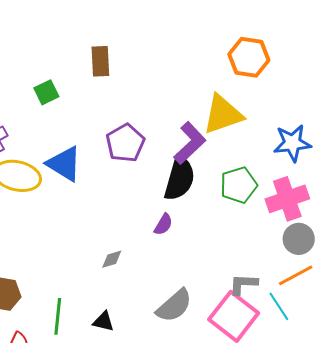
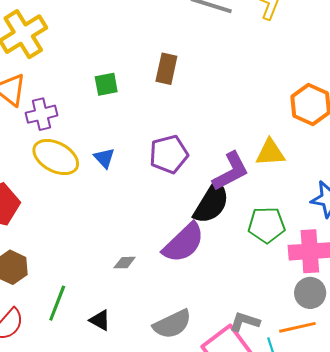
yellow triangle: (223, 114) -> (270, 153), size x0.7
blue triangle: (64, 164) -> (104, 158), size x0.6
purple semicircle: (163, 224) -> (184, 243), size x2.0

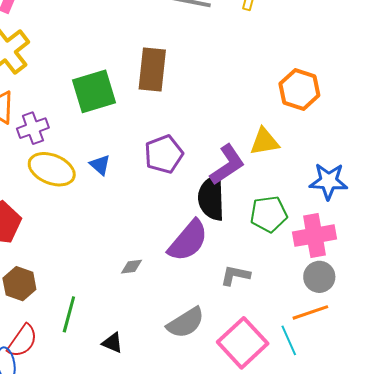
brown rectangle: (166, 69) -> (152, 70), size x1.4
green square: (106, 84) -> (94, 91), size x1.8
black semicircle: (211, 203) -> (211, 198), turned 153
black triangle: (100, 320) -> (112, 343), moved
gray L-shape: (245, 322) -> (235, 275), moved

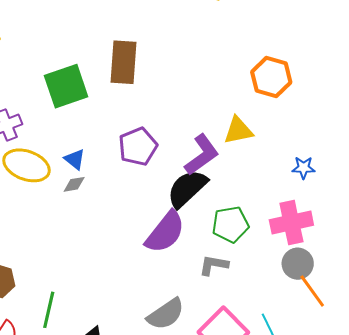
blue star: (328, 181) -> (304, 168), size x0.6
black semicircle: (211, 198) -> (187, 188), turned 51
green pentagon: (269, 214) -> (230, 224), moved
gray diamond: (132, 267) -> (74, 184), moved
orange line: (310, 312) -> (312, 291), moved, turned 75

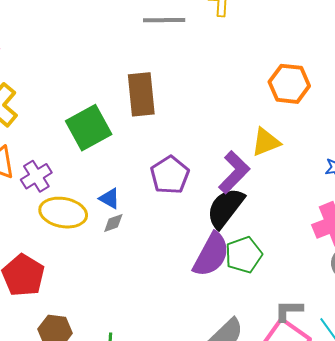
green pentagon: (230, 224) -> (244, 255), moved
gray L-shape: (214, 265) -> (289, 311), moved

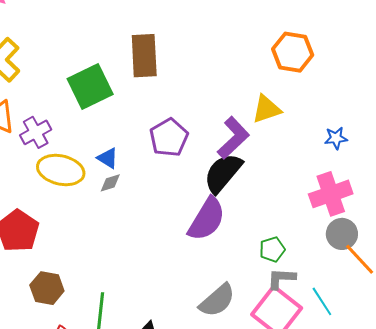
green pentagon: (244, 255) -> (272, 249), moved, size x0.7

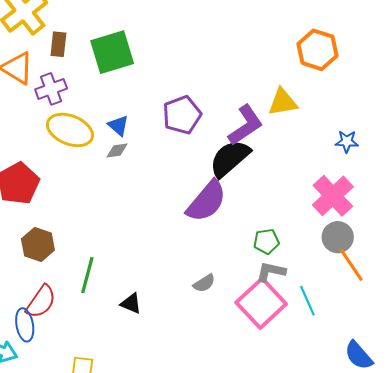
brown rectangle: (144, 56) -> (58, 44), moved, size x0.6
pink cross: (331, 194) -> (333, 196), turned -33
gray semicircle: (217, 300) -> (204, 283), size x0.6

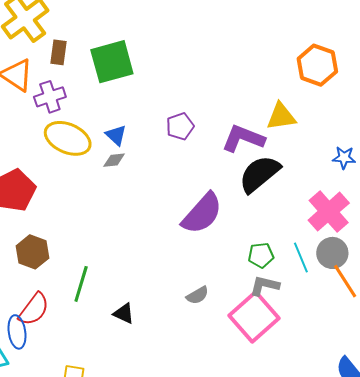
purple pentagon: (182, 115) -> (180, 126), size x0.7
purple L-shape: (245, 125) -> (243, 138), turned -126
black semicircle: (230, 158) -> (259, 174), moved
cyan line: (307, 301) -> (301, 257), moved

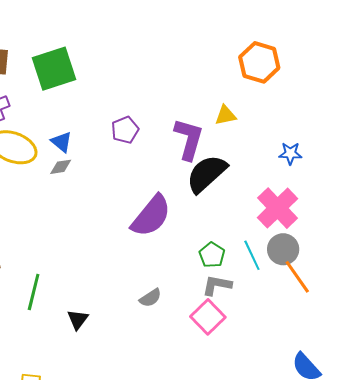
yellow triangle: (281, 116) -> (226, 115), size x0.7
purple L-shape: (243, 138) -> (189, 139), turned 87
green pentagon: (261, 255) -> (212, 255), turned -30
black triangle: (124, 313) -> (78, 319), turned 45
pink square: (254, 317) -> (208, 317), size x0.7

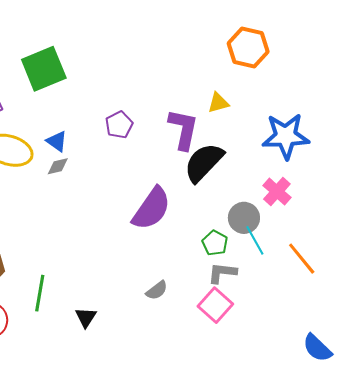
blue star: (290, 153) -> (286, 136), size x2.0
pink cross: (277, 208) -> (277, 191), size x0.7
gray circle: (283, 249) -> (244, 218), moved

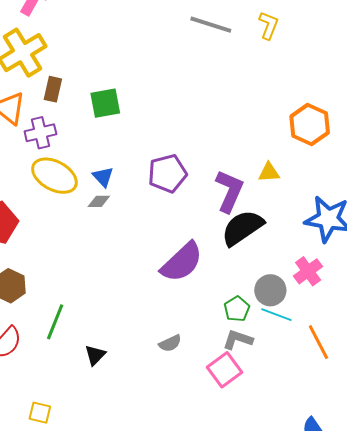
green square: (44, 69) -> (105, 103), size x0.7
purple pentagon: (119, 125) -> (167, 173), size x1.4
cyan line: (255, 240) -> (276, 315), turned -52

